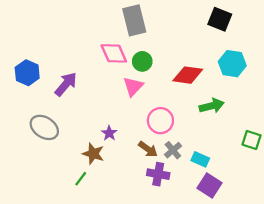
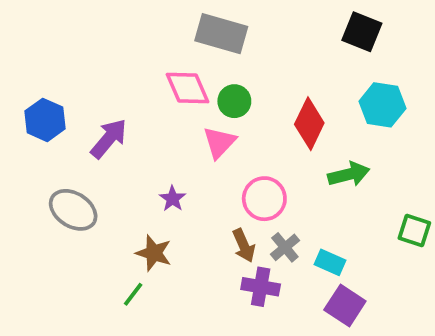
gray rectangle: (134, 20) -> (221, 34), turned -60
red diamond: (188, 75) -> (309, 124), turned -72
purple star: (109, 133) -> (172, 199), moved
brown arrow: (148, 149) -> (244, 246), turned 30

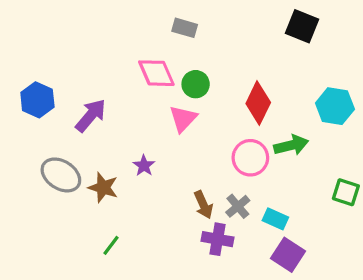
gray rectangle: (221, 34) -> (185, 28), size x0.6
cyan hexagon: (382, 105) -> (335, 106), moved
pink circle: (264, 199) -> (250, 158), moved
brown star: (154, 253) -> (103, 188), moved

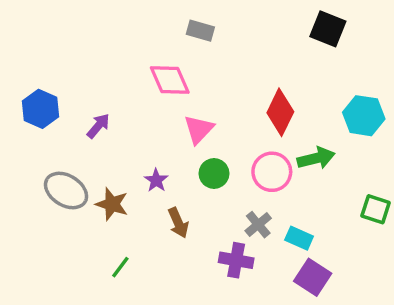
green circle: (196, 84) -> (214, 173), moved
purple arrow: (91, 115) -> (98, 126), size x0.7
brown arrow: (203, 205) -> (178, 223), moved

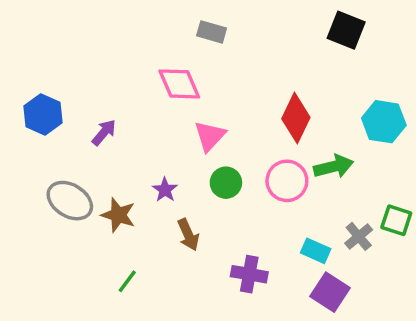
gray cross: (258, 225) -> (359, 236), moved

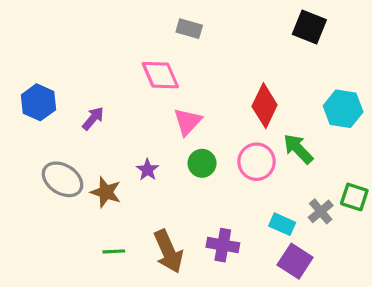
green arrow: (334, 166) -> (298, 149), turned -120
brown arrow: (188, 235) -> (168, 251), moved, size x1.5
green line: (127, 281) -> (114, 251), turned 50

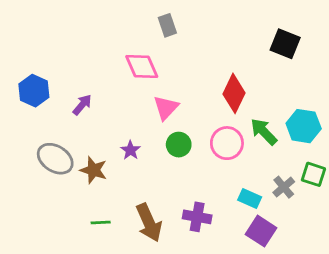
black square: (309, 27) -> (285, 44), moved
gray rectangle: (189, 29) -> (167, 25), turned 55
cyan hexagon: (343, 109) -> (304, 126), moved

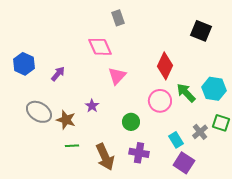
green circle: (179, 145) -> (131, 122), moved
cyan rectangle: (250, 198) -> (176, 140), turned 35
green line: (101, 223) -> (72, 146), moved

